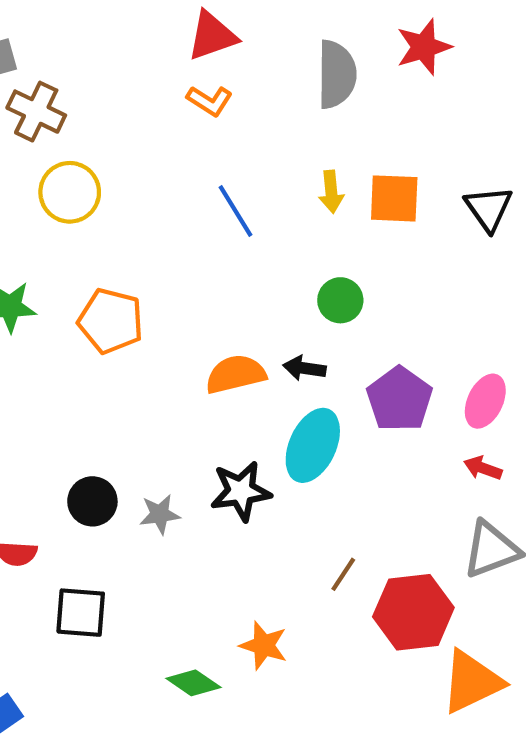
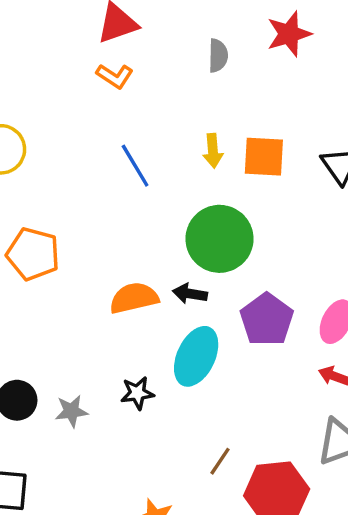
gray semicircle: (337, 74) -> (218, 56), size x0.6
green circle: (340, 300) -> (220, 239), size x1.8
black star: (241, 491) -> (137, 393), size x0.7

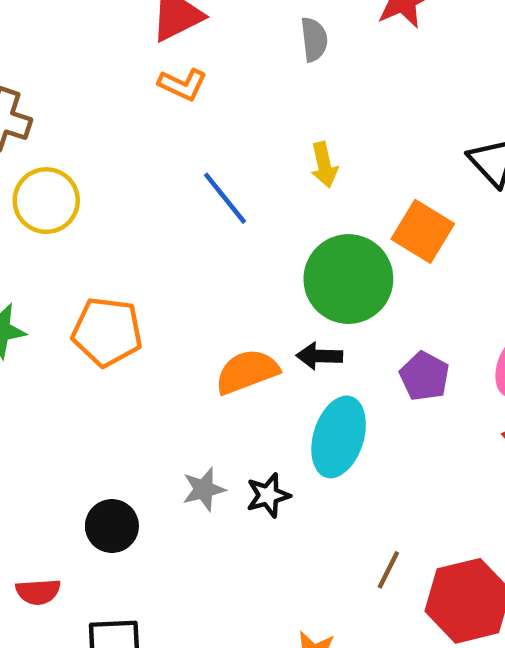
orange square: (264, 157) -> (423, 231), moved, turned 36
purple pentagon: (267, 319) -> (424, 376), size x0.7
gray star: (71, 411) -> (204, 489), moved

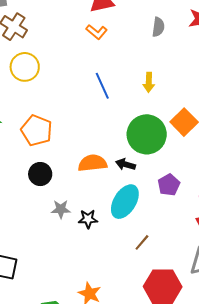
black circle: (112, 526) -> (40, 174), moved
brown line: (388, 570) -> (142, 242), moved

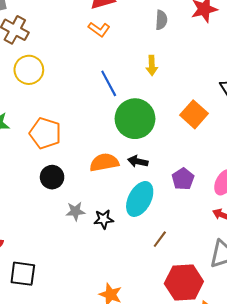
yellow arrow: (149, 82) -> (152, 65), moved
green circle: (147, 134) -> (135, 119), moved

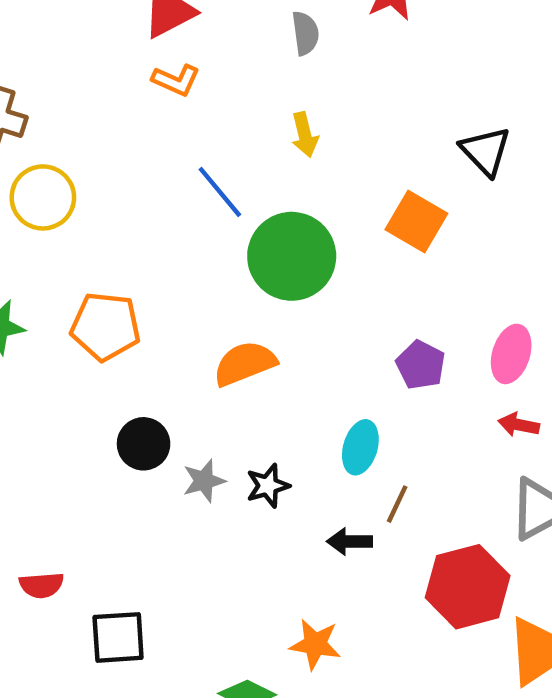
black arrow: (138, 161) -> (349, 542), moved
black circle: (52, 177) -> (144, 444), moved
cyan ellipse: (140, 199) -> (360, 447), moved, size x0.7

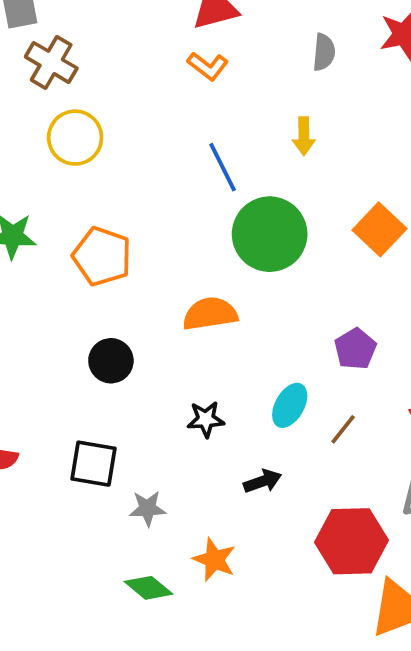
gray star: (204, 481) -> (148, 508), moved
brown line: (397, 504) -> (343, 429), moved
black arrow: (349, 542) -> (262, 481), turned 147
black square: (118, 637) -> (93, 464), moved

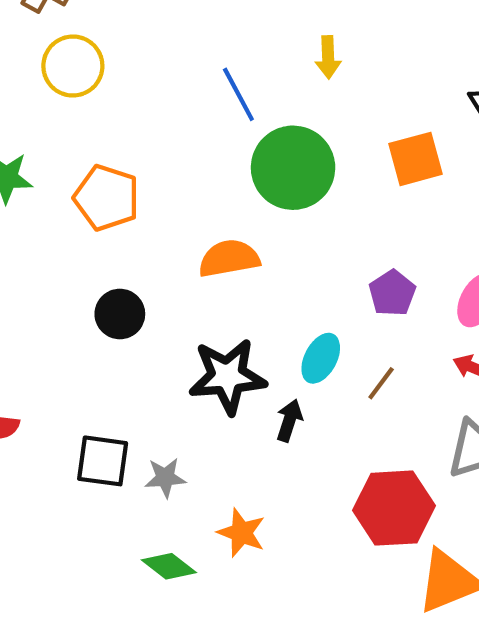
orange square: (379, 229) -> (415, 159), turned 33
black star: (206, 419) -> (227, 376), size x1.8
black square: (93, 464) -> (103, 461), moved
black arrow: (262, 481) -> (289, 420), moved, turned -51

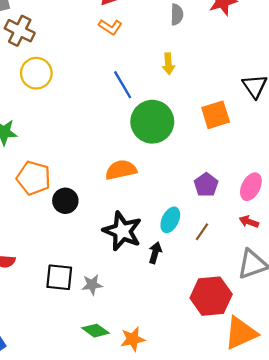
orange pentagon: (107, 198) -> (34, 178), moved
black star: (227, 376) -> (122, 231), turned 30
orange star: (242, 533) -> (133, 339), moved, turned -30

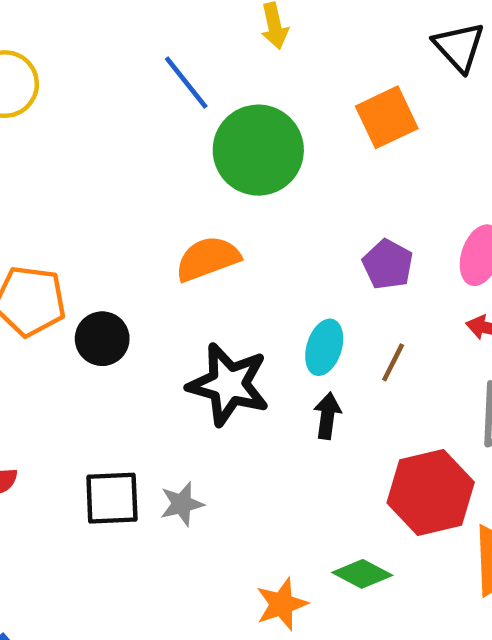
black arrow: (155, 253) -> (327, 416), moved
green diamond: (96, 331) -> (362, 574), moved

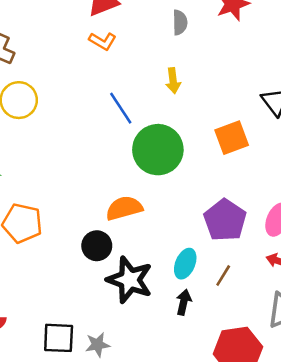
purple pentagon: (388, 264) -> (225, 220), size x1.5
black circle: (102, 339) -> (97, 246), moved

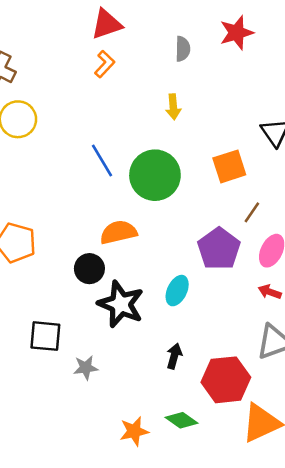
orange L-shape: (103, 41) -> (105, 64), turned -80
blue line: (121, 108) -> (102, 161), moved
brown line: (223, 276) -> (252, 212), moved
black arrow: (184, 302) -> (174, 356), moved
black square: (59, 338) -> (45, 336), moved

